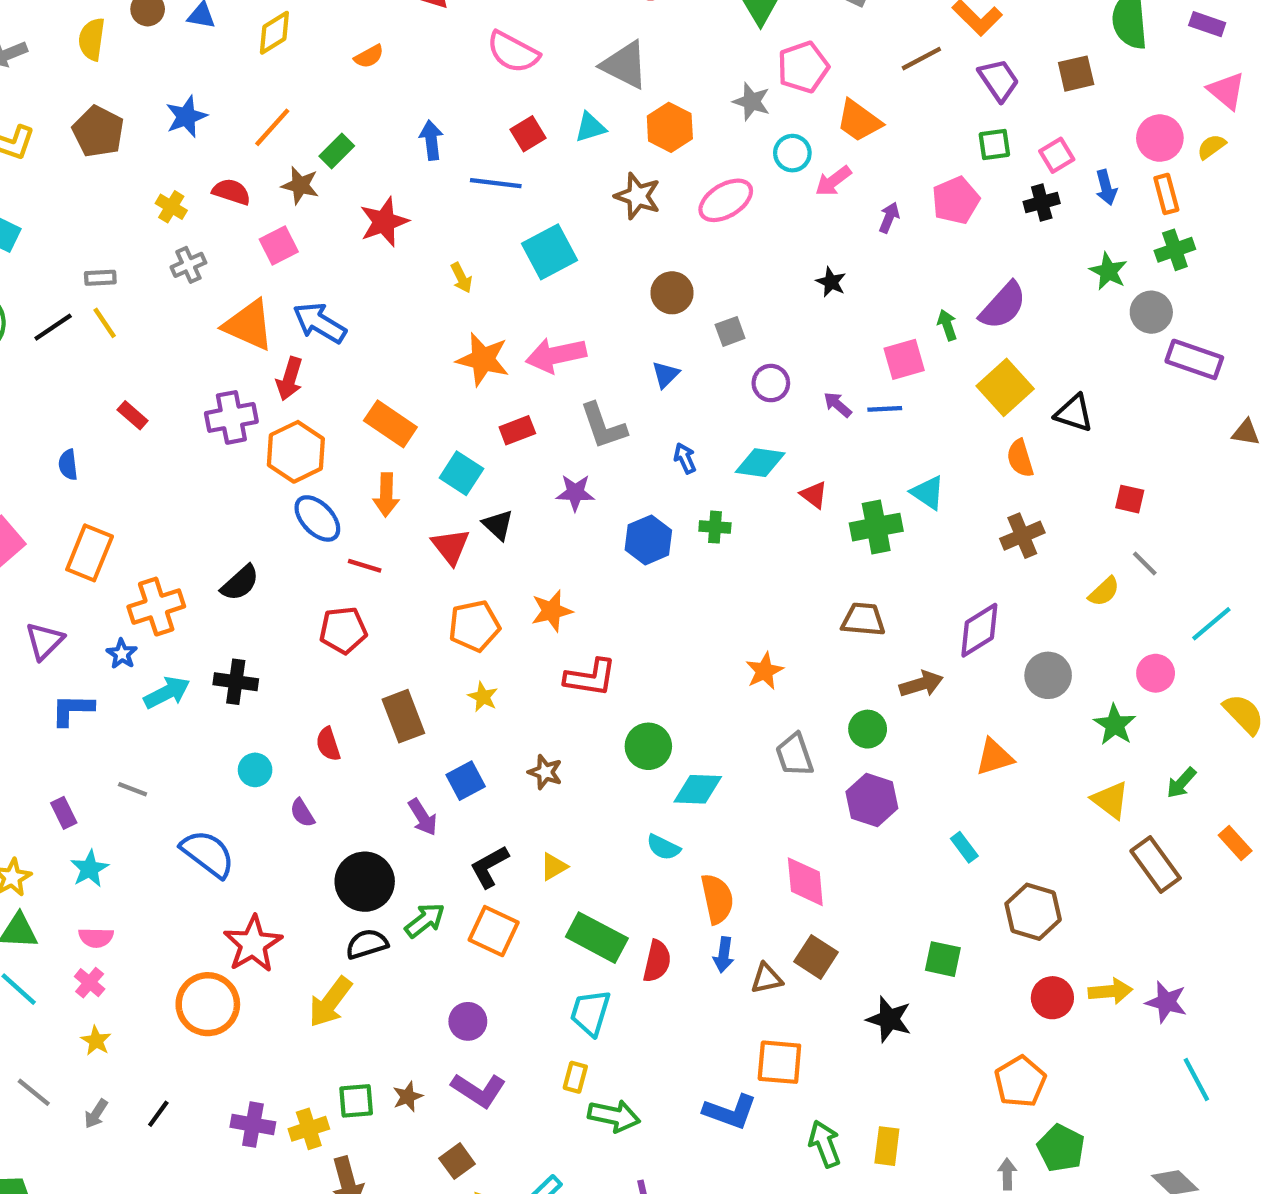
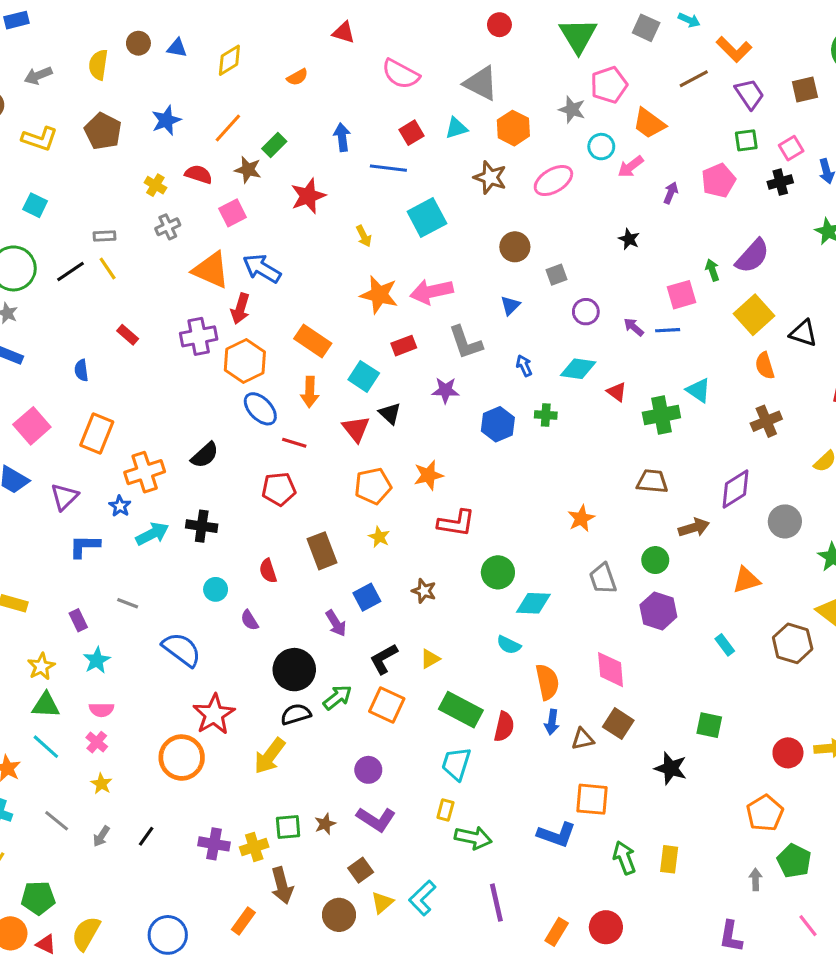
brown hexagon: (1033, 912) -> (793, 643), moved

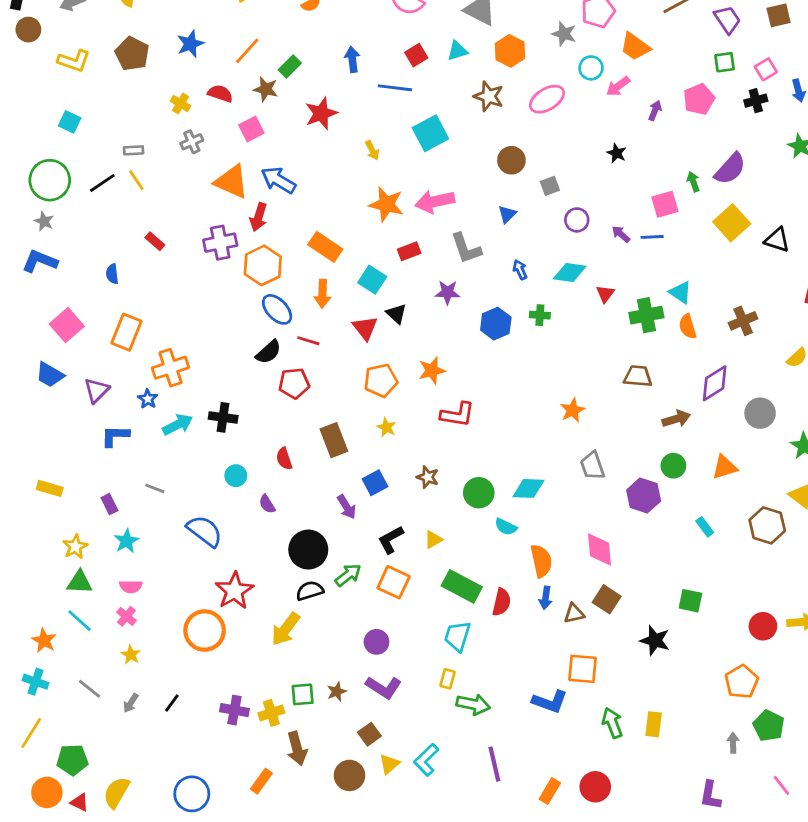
orange semicircle: (765, 366) -> (688, 326), moved
red triangle: (617, 392) -> (605, 294), turned 30
black semicircle: (205, 455) -> (269, 352), moved
green circle: (655, 560) -> (673, 466), moved
green circle: (498, 572) -> (479, 493), moved

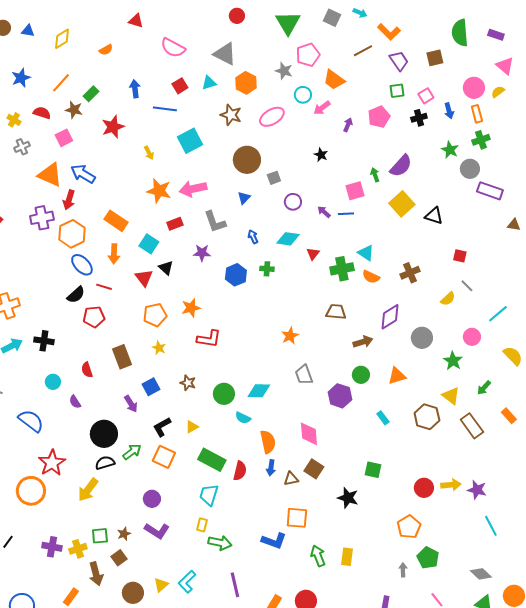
brown circle: (511, 160) -> (247, 160), size x1.4
orange semicircle: (688, 326) -> (371, 277), turned -48
brown square: (369, 734) -> (119, 558), moved

